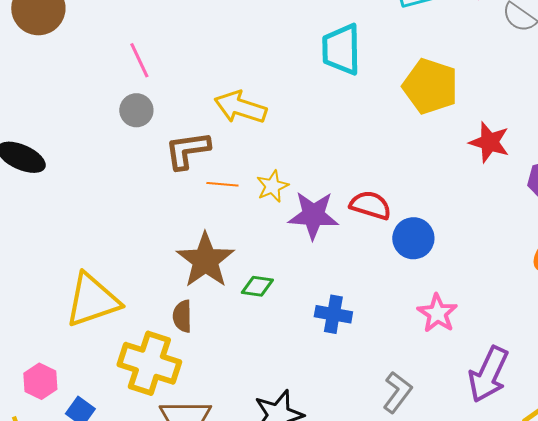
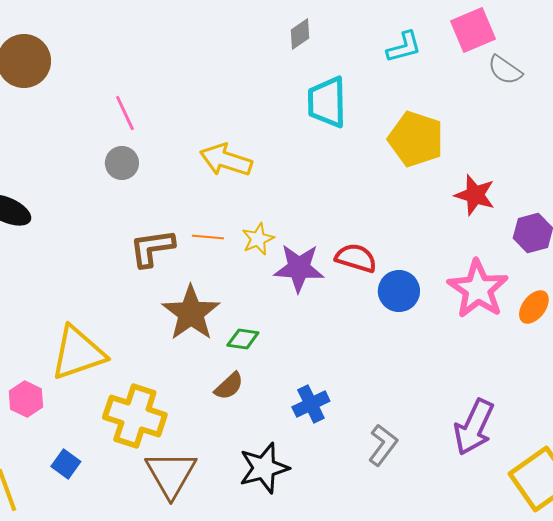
brown L-shape: (187, 150) -> (152, 248), moved
pink star: (437, 313) -> (478, 289), moved, size x1.5
blue cross: (333, 314) -> (311, 404), moved, turned -36
brown semicircle: (182, 316) -> (229, 386), moved, turned -132
pink hexagon: (40, 381) -> (26, 399), moved

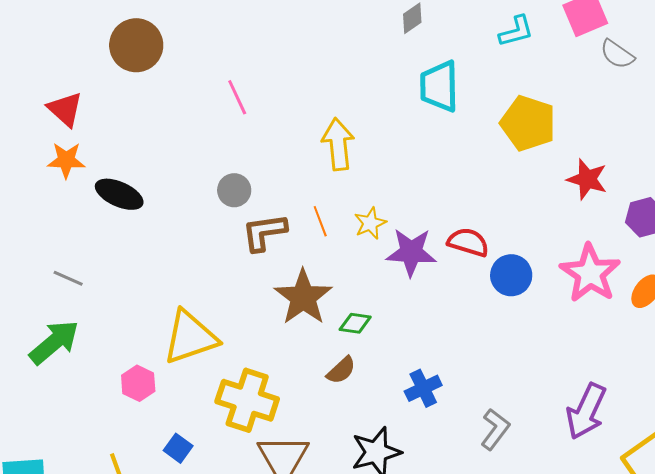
yellow arrow: (226, 160) -> (338, 144), turned 66
gray circle: (122, 163) -> (234, 190), moved
orange line: (208, 237) -> (320, 221), turned 64

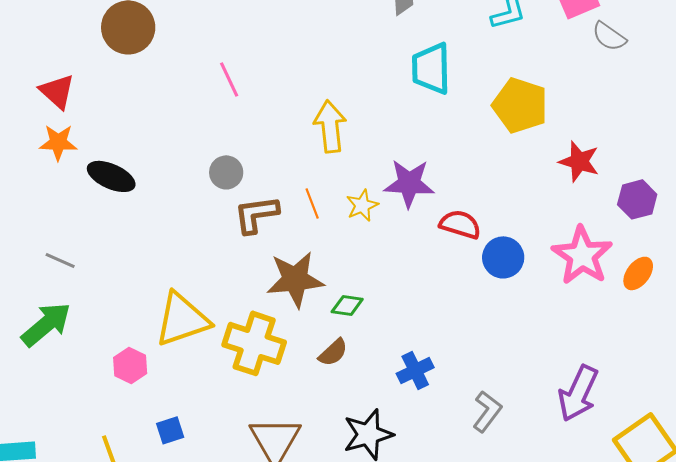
purple star: (411, 252) -> (409, 183), moved
brown star: (303, 297) -> (295, 279), turned 30
yellow cross: (247, 400) -> (254, 343), moved
blue square: (178, 448) -> (170, 430), turned 36

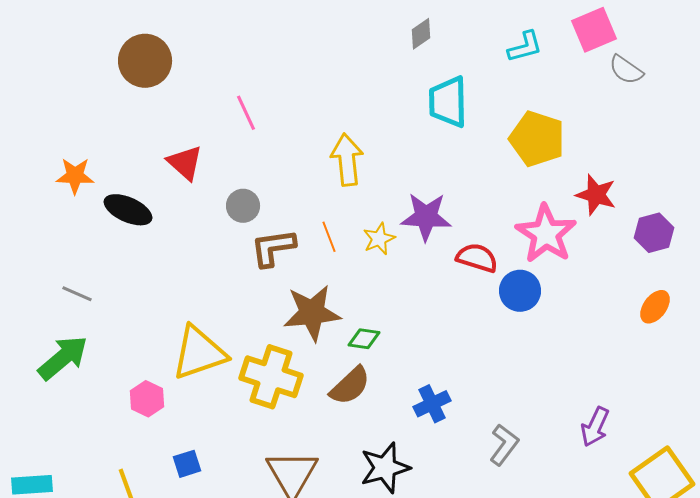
red triangle: (57, 91) -> (185, 163), moved
pink star: (582, 255) -> (546, 234), moved
brown semicircle: (333, 352) -> (350, 386), size x1.4
purple arrow: (578, 393) -> (595, 427), size x0.7

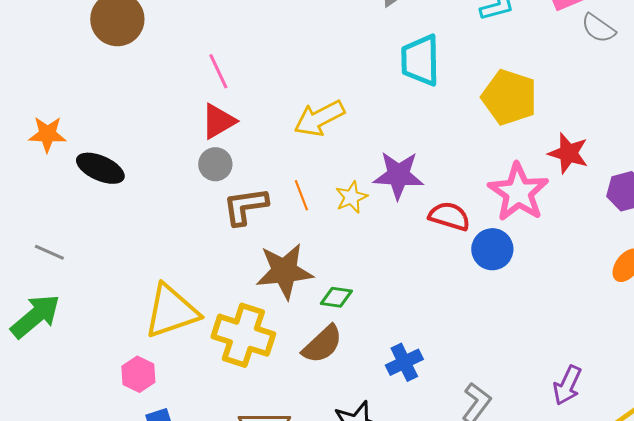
yellow arrow: (347, 160) -> (319, 118), turned -111
red triangle: (185, 163) -> (218, 121), moved, turned 48
pink hexagon: (147, 399) -> (138, 374), moved

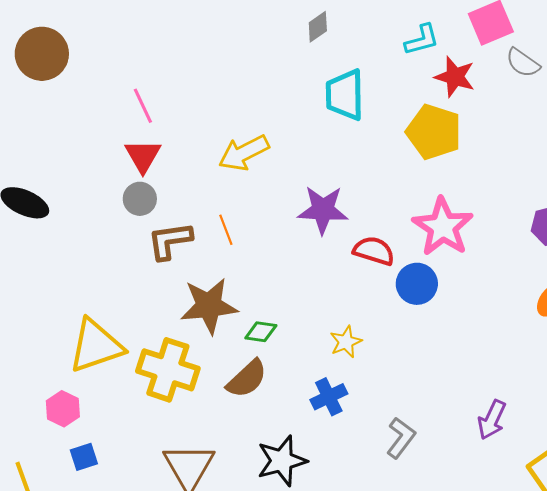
red triangle: (218, 121) -> (143, 156), turned -30
red star: (568, 153) -> (455, 77), moved
yellow star: (351, 197) -> (346, 342), moved

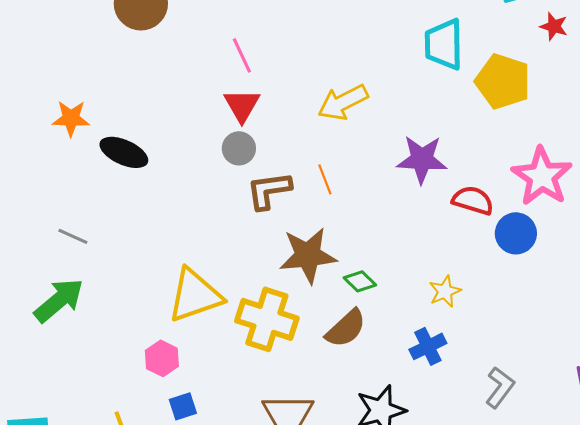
red star: (455, 77) -> (554, 26), size x0.7
yellow pentagon: (434, 132) -> (503, 81), moved
green diamond: (261, 332) -> (360, 281), turned 36

